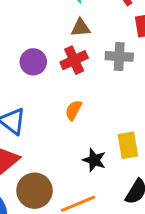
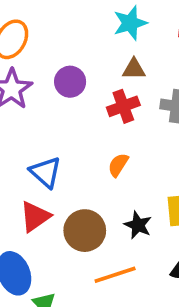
purple circle: (33, 62) -> (70, 82), moved
brown circle: (35, 191) -> (85, 231), moved

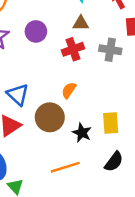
brown circle: (85, 231) -> (50, 117), moved

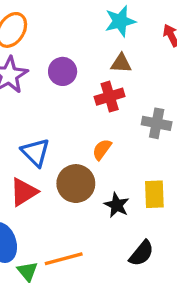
gray cross: (110, 50) -> (157, 123), moved
black semicircle: (114, 162) -> (141, 253), moved
orange line: (65, 167) -> (64, 259), moved

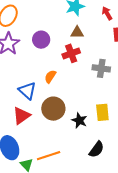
orange semicircle: (102, 149) -> (50, 77), moved

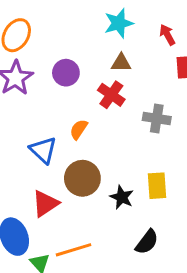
red cross: (71, 53) -> (111, 95), turned -36
red triangle: (21, 116) -> (45, 204), moved

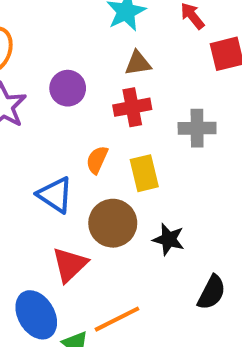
red cross: (111, 95) -> (132, 107), turned -36
yellow rectangle: (157, 186) -> (144, 173), moved

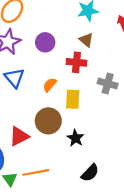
brown triangle: (138, 63) -> (86, 40), turned 32
blue triangle: (55, 195) -> (14, 78), moved

